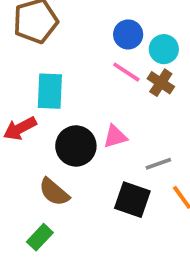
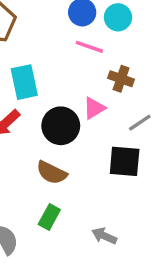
brown cross: (161, 83) -> (121, 79), moved

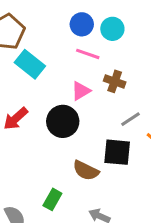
cyan rectangle: (24, 82) -> (30, 64), moved, turned -40
pink triangle: (94, 108) -> (81, 91), moved
brown semicircle: (52, 173) -> (86, 170), moved

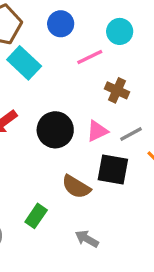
blue circle: (82, 24) -> (61, 24), moved
pink line: (88, 54) -> (90, 57), turned -50
pink triangle: (81, 91) -> (97, 131), moved

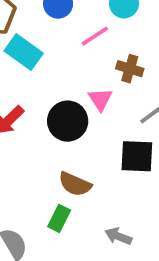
pink triangle: (97, 131) -> (100, 99), moved, turned -30
brown semicircle: (76, 187) -> (75, 184), moved

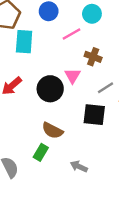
cyan rectangle: (24, 52) -> (24, 42), turned 55

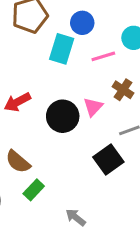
cyan rectangle: (24, 42) -> (62, 49), moved
black square: (94, 115) -> (108, 159), turned 35
brown semicircle: (52, 130) -> (18, 162), moved

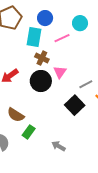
brown cross: (123, 90) -> (42, 58), moved

